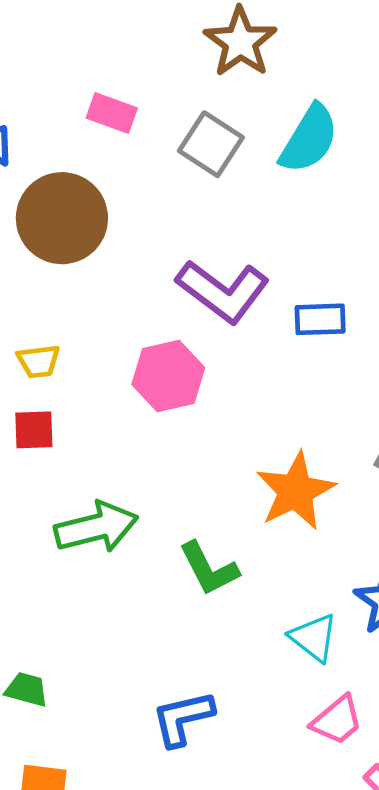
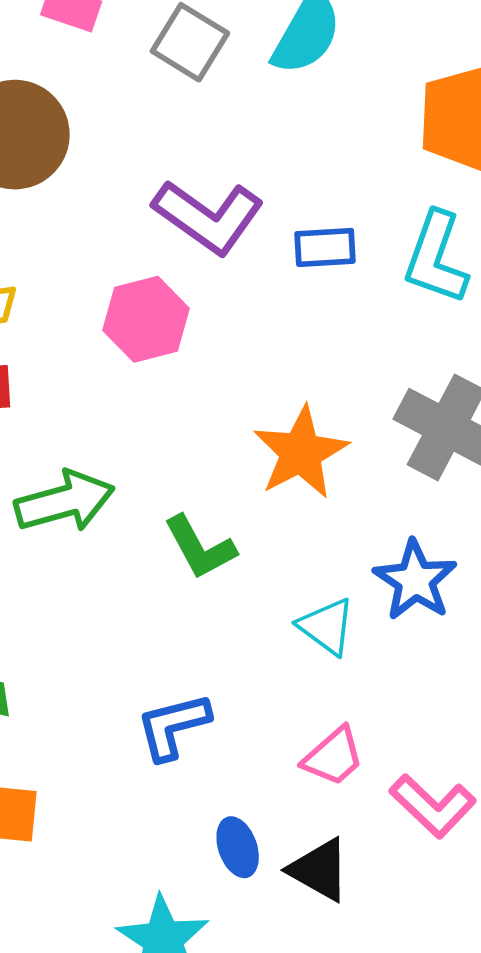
pink trapezoid: (337, 720) -> (333, 757), moved

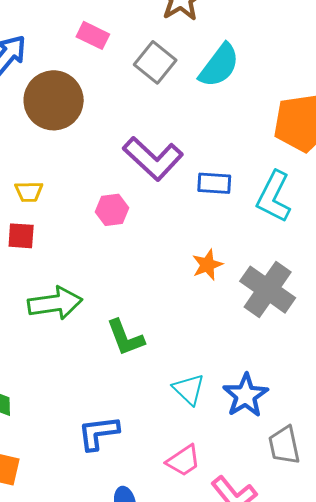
pink hexagon: (146, 319) -> (112, 210), size x0.7
orange star: (301, 453) -> (207, 265), moved, size x0.6
blue star: (415, 580) -> (245, 395), moved

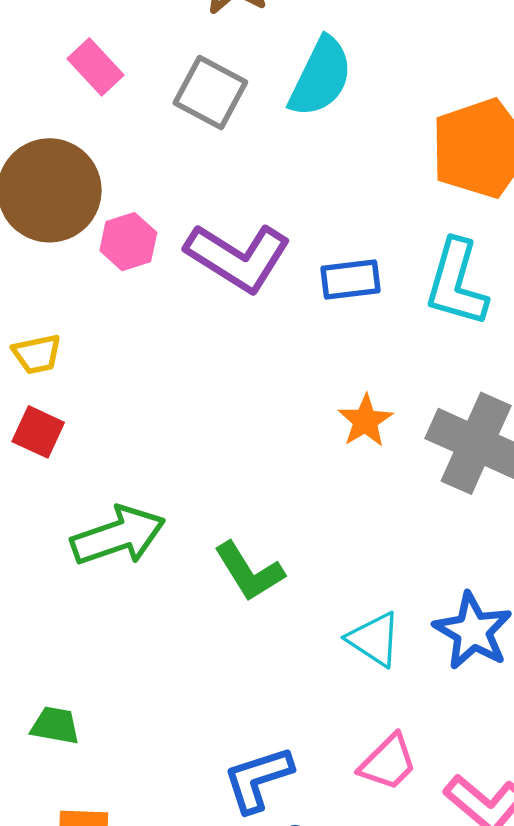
pink rectangle: (93, 35) -> (96, 67), turned 32
pink hexagon: (112, 210) -> (128, 242), moved
red square: (21, 236) -> (38, 432), turned 32
blue L-shape: (98, 433) -> (258, 779), moved

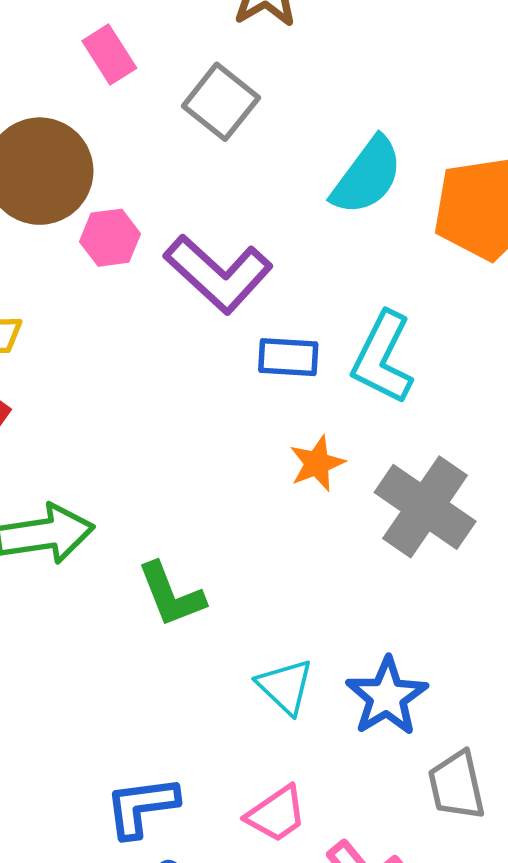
cyan semicircle: (321, 77) -> (367, 176), moved
blue rectangle: (350, 280) -> (288, 357), moved
cyan L-shape: (456, 283) -> (383, 358), moved

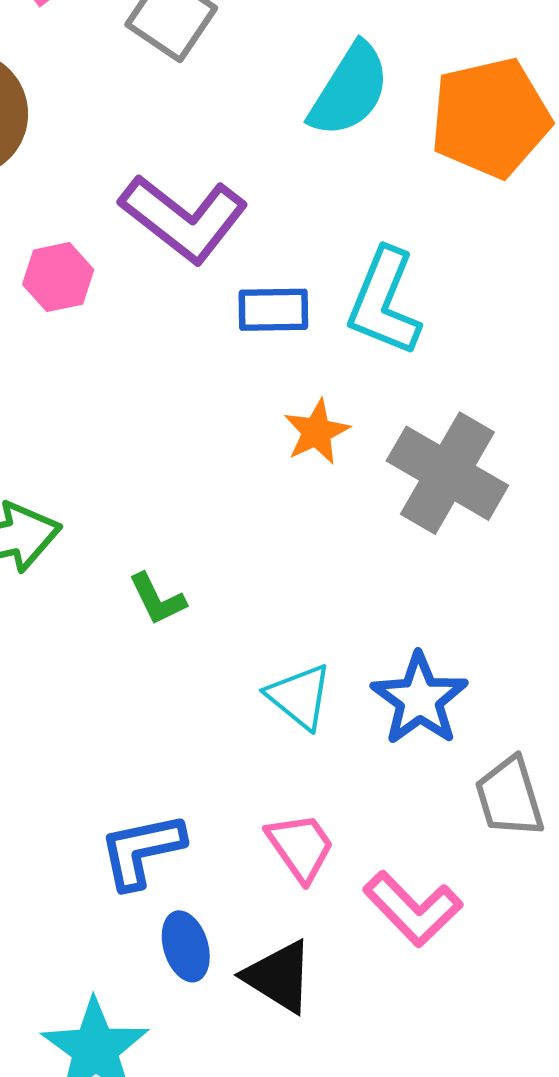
pink hexagon: (110, 238) -> (58, 277), moved
green L-shape: (171, 595) -> (157, 599), size x0.7
pink trapezoid: (276, 814) -> (301, 847), turned -86

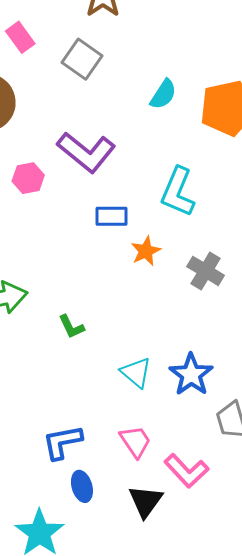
cyan semicircle: (349, 90) -> (163, 94), size x0.7
blue rectangle: (273, 310) -> (112, 216), moved
gray cross: (447, 473) -> (206, 271), size x0.7
black triangle: (279, 977) -> (146, 501), moved, turned 33

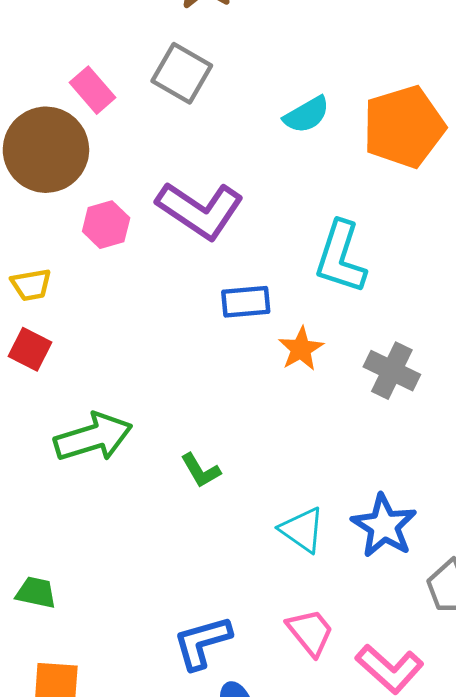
pink rectangle: (20, 37) -> (93, 90), moved
cyan semicircle: (163, 94) -> (307, 115), turned 32
pink hexagon: (28, 178) -> (106, 225), moved

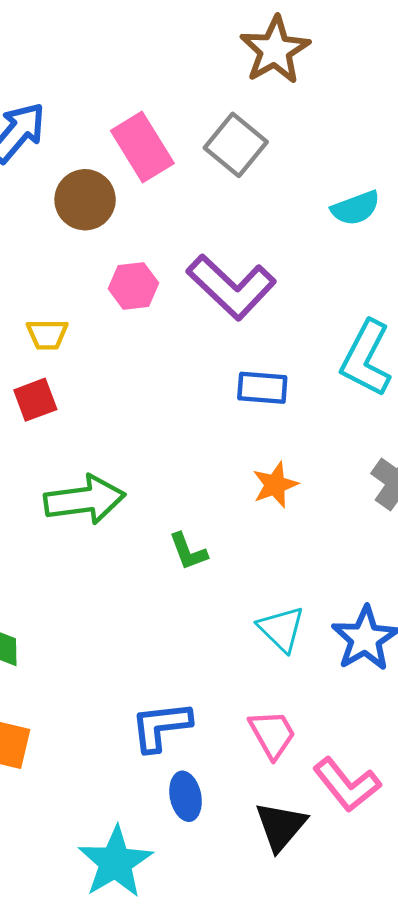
pink rectangle: (93, 90) -> (142, 147), size x1.4
brown circle: (46, 150) -> (85, 200), size x0.7
red square: (30, 349) -> (35, 400), turned 33
orange star: (301, 349) -> (275, 485), moved

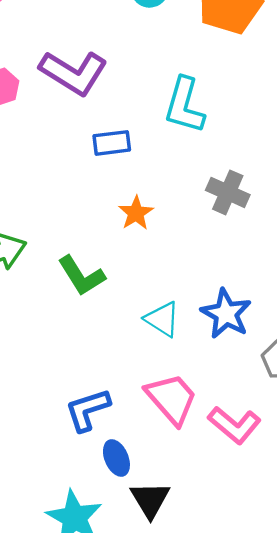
green L-shape: (188, 551) -> (81, 276), size x1.5
pink trapezoid: (272, 734) -> (172, 399), size x1.4
black triangle: (281, 826) -> (150, 500), moved

